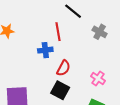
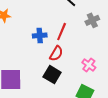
red line: (58, 32) -> (62, 32), moved, turned 30
gray cross: (100, 32) -> (92, 20), turned 32

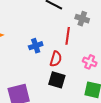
gray cross: (92, 20) -> (82, 19), turned -32
red line: (62, 32) -> (68, 36), moved

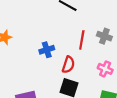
gray cross: (82, 19) -> (104, 36), moved

